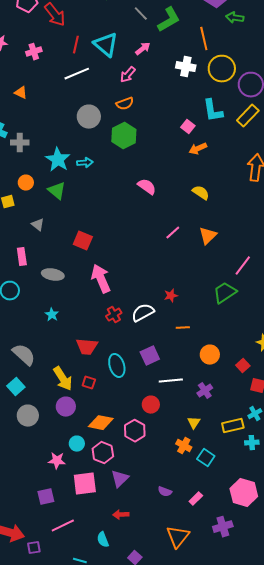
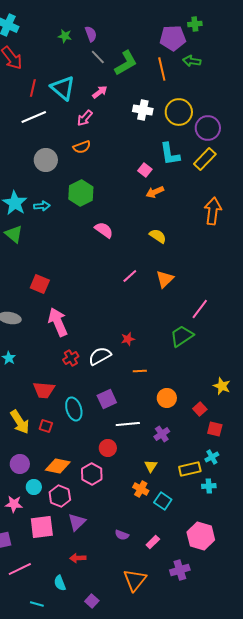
orange line: (204, 39) -> (162, 69), moved
green hexagon: (124, 136) -> (81, 193), moved
purple circle: (66, 407) -> (20, 464), moved

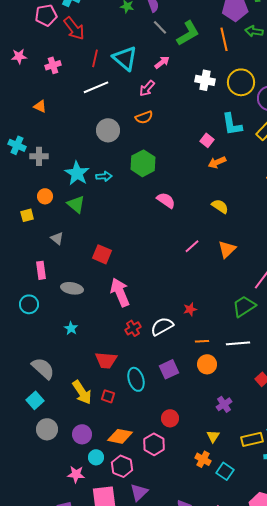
orange circle: (167, 398) -> (207, 364), moved
white line: (128, 424) -> (238, 343), moved

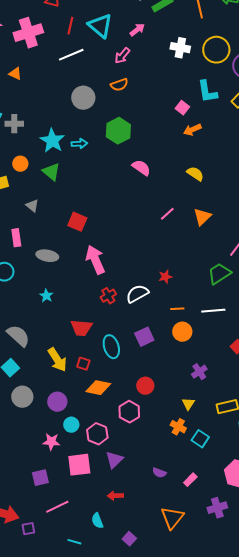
pink cross: (53, 65) -> (28, 33), size x1.8
orange diamond: (120, 436) -> (98, 388), moved

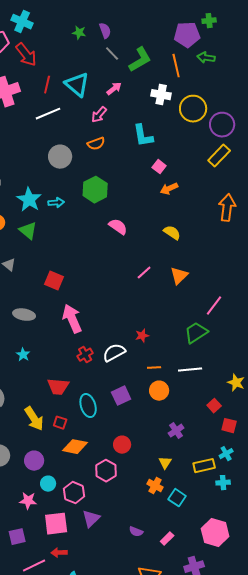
white cross: (180, 48) -> (161, 95), moved
cyan L-shape: (207, 92) -> (143, 136), moved
red arrow: (115, 496) -> (59, 553), moved

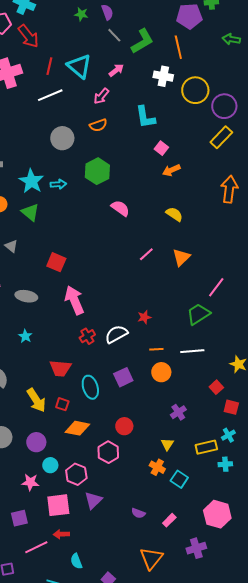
green arrow: (206, 58) -> (231, 39), moved

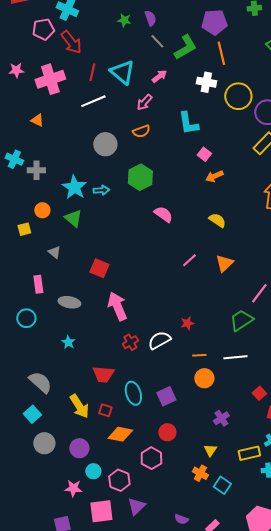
purple pentagon: (189, 16) -> (214, 22), moved
purple square: (123, 377) -> (166, 396), moved

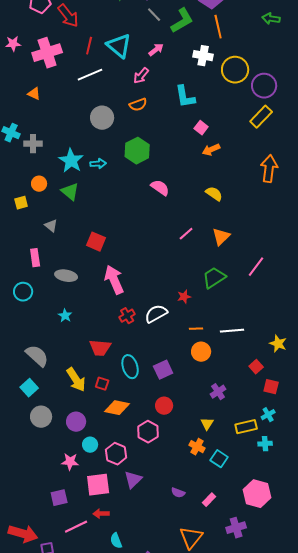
green trapezoid: (241, 320) -> (214, 278), moved

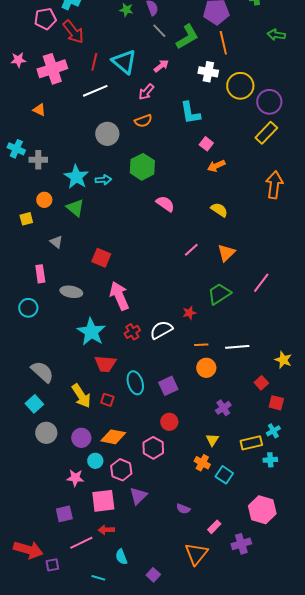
cyan star: (65, 316) -> (91, 332), moved, size x2.0
orange diamond: (117, 408) -> (113, 437), moved
pink rectangle: (209, 500) -> (214, 527), moved

